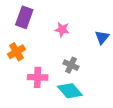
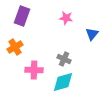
pink star: (62, 30) -> (66, 18), moved
cyan diamond: (70, 91) -> (63, 82), turned -65

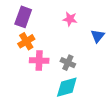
orange cross: (15, 47) -> (26, 41), moved
pink cross: (34, 70) -> (39, 61), moved

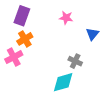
pink cross: (39, 61) -> (14, 57), moved, turned -30
gray cross: (68, 63) -> (75, 61), moved

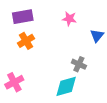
purple rectangle: (22, 16) -> (23, 17), turned 60
pink cross: (14, 57) -> (14, 82), moved

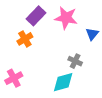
purple rectangle: (23, 17) -> (36, 16), moved, turned -36
pink star: (69, 19) -> (66, 18), size x1.6

